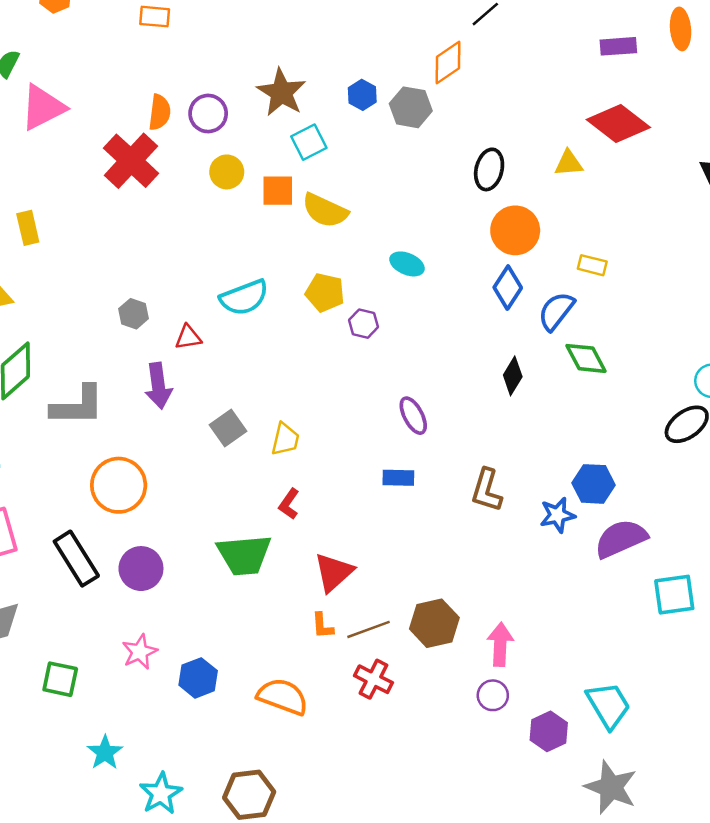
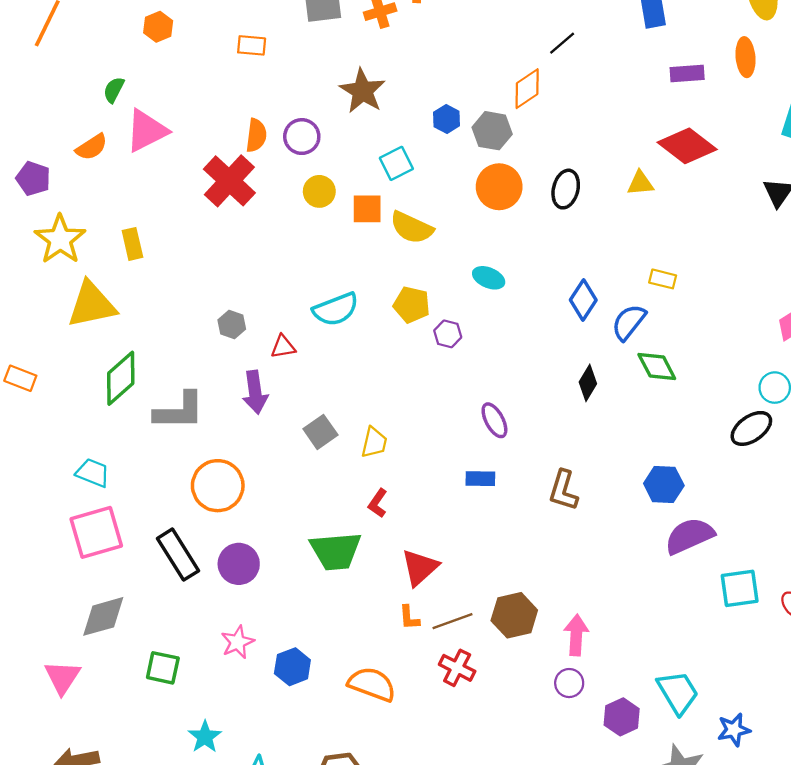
brown star: (281, 92) -> (363, 91), moved
orange circle: (515, 230) -> (499, 187), moved
blue star: (557, 515) -> (734, 730), moved

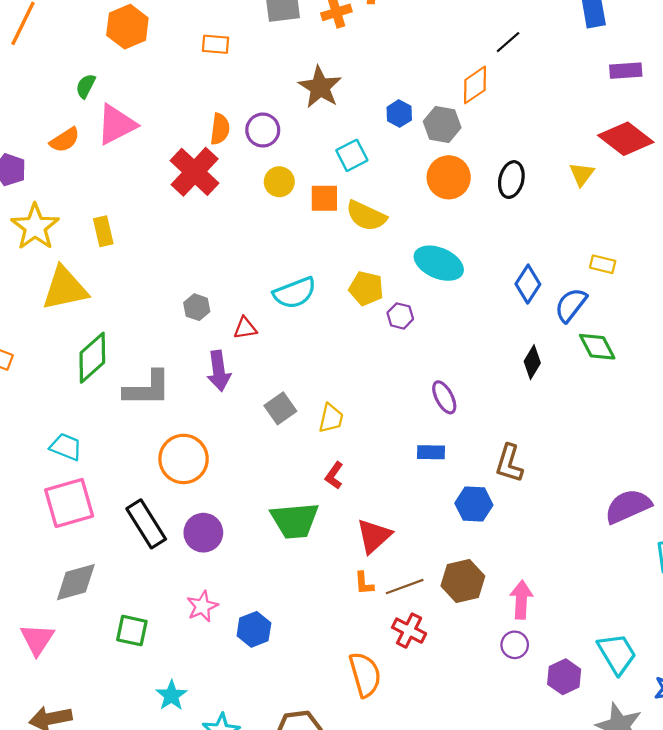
orange hexagon: (158, 27) -> (127, 27), size x1.5
yellow triangle: (640, 183) -> (582, 174), turned -48
cyan ellipse: (489, 278) -> (439, 263), size x1.6
blue hexagon: (664, 484) -> (474, 504), moved
orange semicircle: (372, 684) -> (365, 675), moved, turned 54

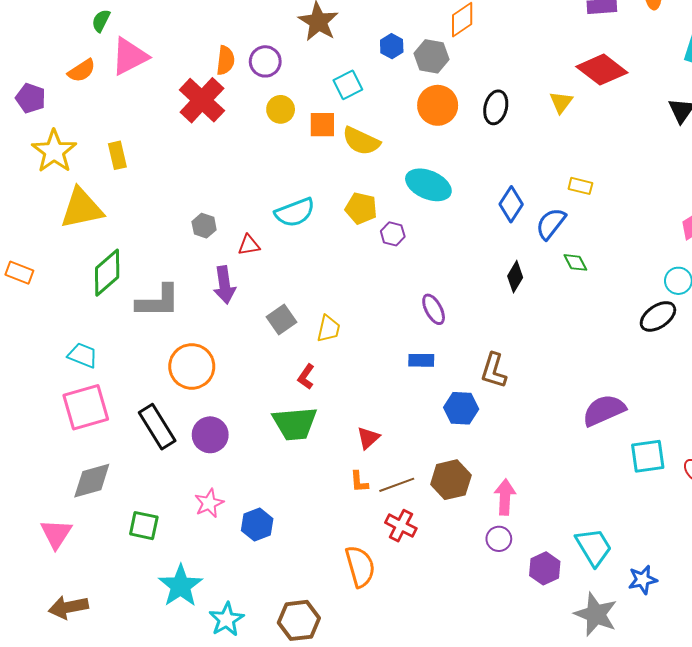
green diamond: (597, 347) -> (575, 262), size x0.7
red L-shape: (334, 475) -> (306, 377), moved
red triangle: (374, 536) -> (368, 438), size x0.7
cyan star: (171, 695) -> (181, 586), size x1.5

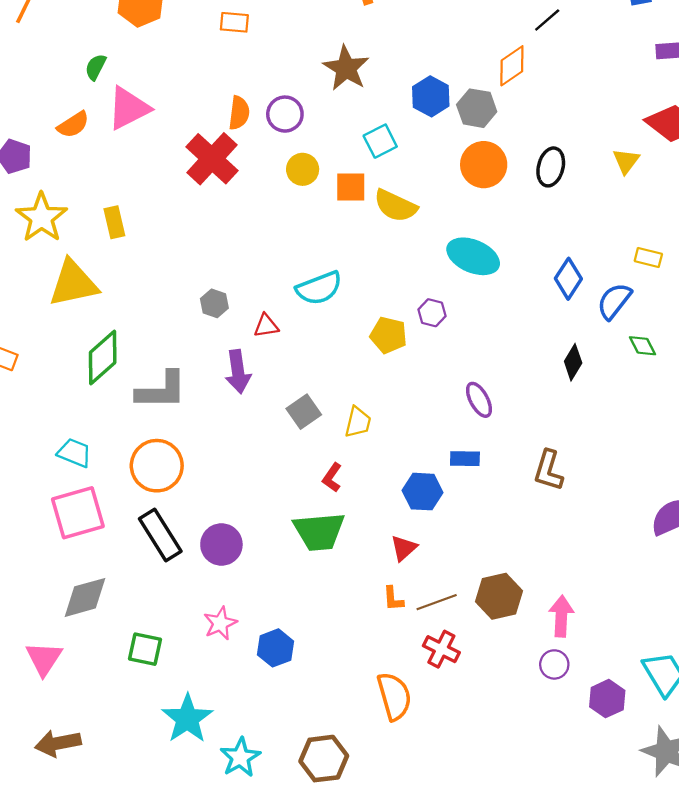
blue hexagon: (392, 46) -> (431, 96), size x1.4
yellow pentagon: (361, 208) -> (388, 335), moved
orange circle: (192, 366) -> (157, 466), moved
blue hexagon: (461, 408) -> (423, 492), moved

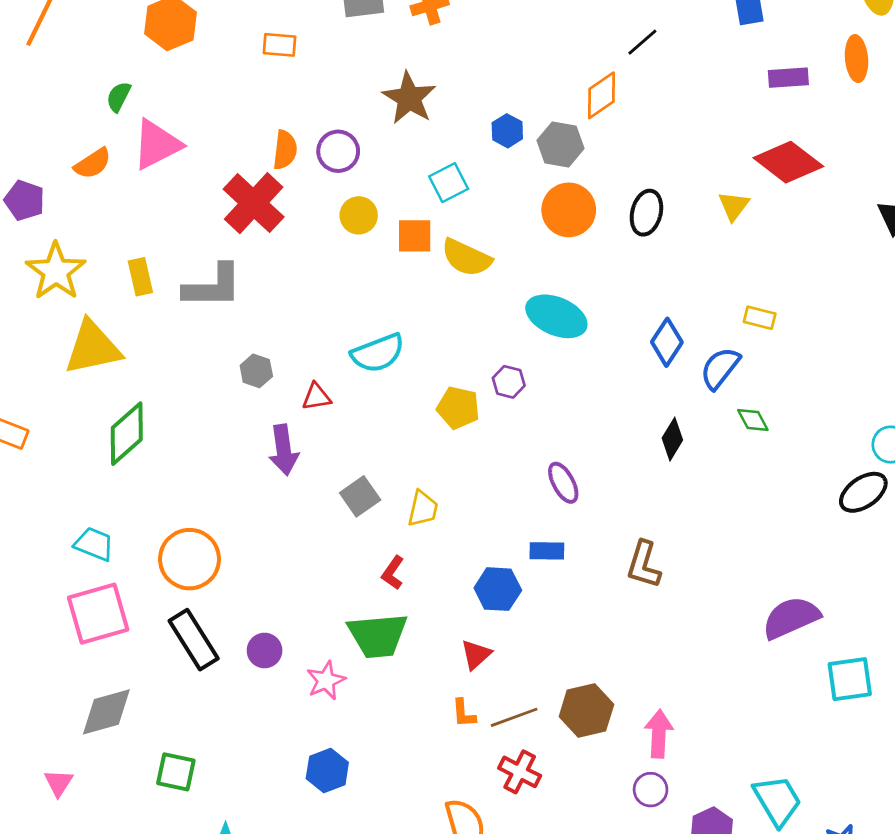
blue hexagon: (431, 96) -> (507, 131), size x0.7
gray L-shape: (161, 390) -> (213, 286), moved
purple circle: (221, 544) -> (265, 650), size x0.7
pink star: (220, 623) -> (326, 680), moved
pink triangle: (44, 659) -> (59, 783), size x0.7

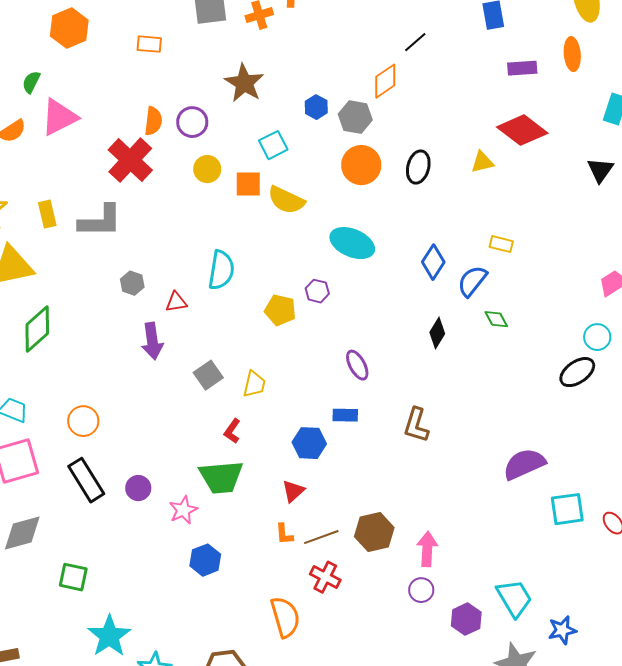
yellow triangle: (734, 206) -> (482, 162), turned 40
cyan semicircle: (378, 353) -> (221, 270), turned -60
orange circle: (190, 559) -> (83, 421), size x0.7
blue hexagon: (327, 771) -> (205, 560), moved

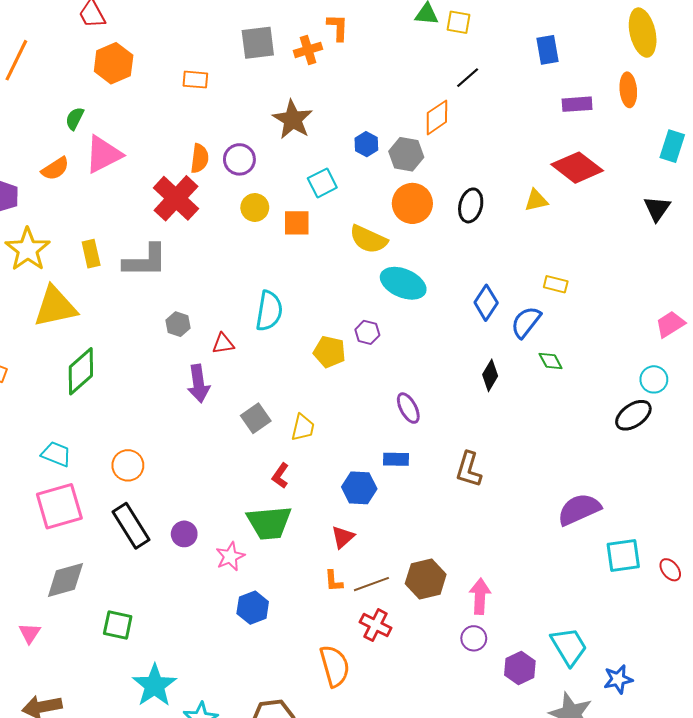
yellow semicircle: (286, 200) -> (368, 239), moved

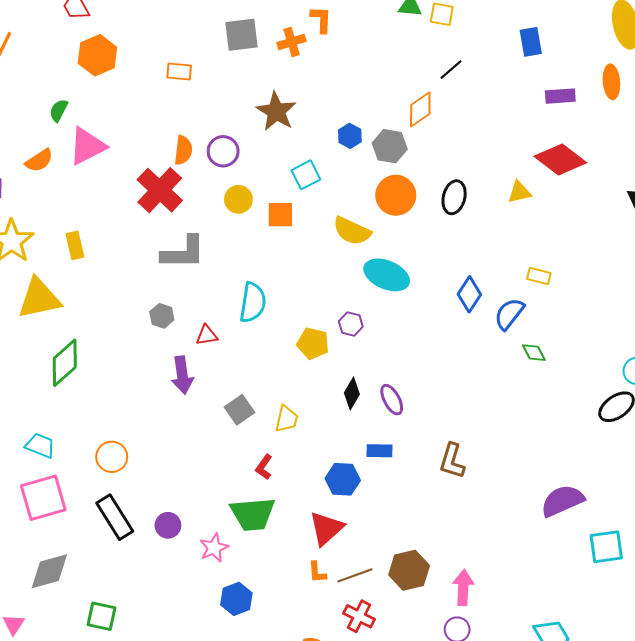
gray L-shape: (145, 261) -> (183, 252), moved
black diamond: (490, 375) -> (352, 393), moved
red triangle: (343, 537) -> (326, 528), size x1.5

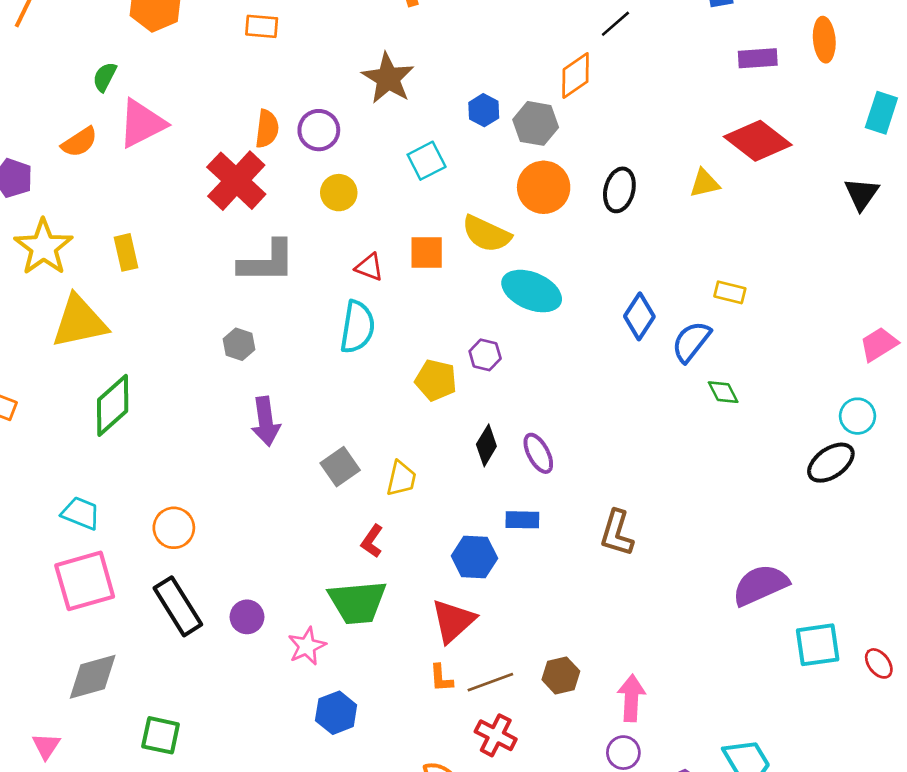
orange square: (280, 215) -> (427, 252), moved
red triangle: (207, 335) -> (369, 267), moved, turned 30
brown hexagon: (409, 570) -> (561, 675), size x0.7

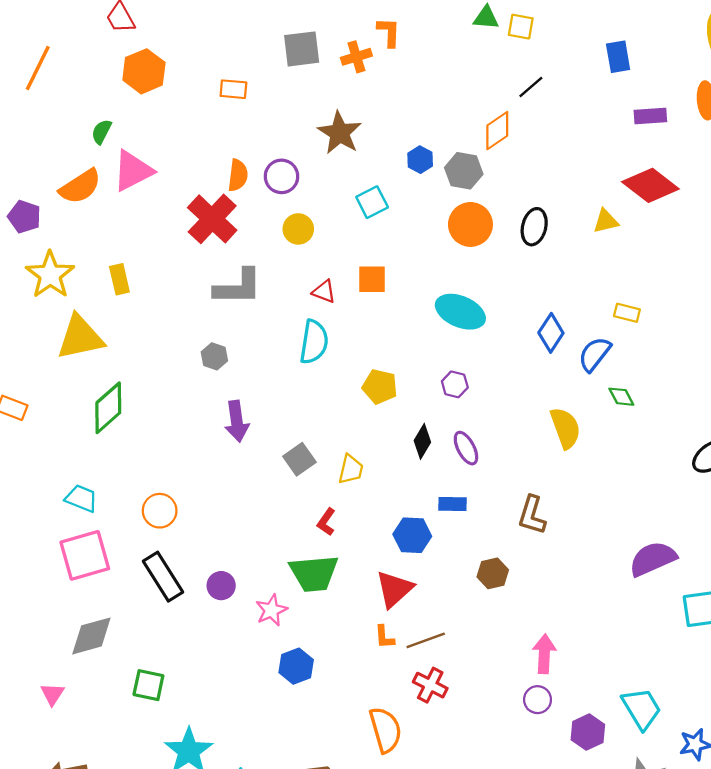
orange semicircle: (79, 142) -> (80, 186), size x1.4
yellow semicircle: (486, 234) -> (565, 428), moved, turned -135
purple hexagon: (485, 355) -> (455, 384), moved
brown hexagon: (561, 675) -> (493, 573), moved

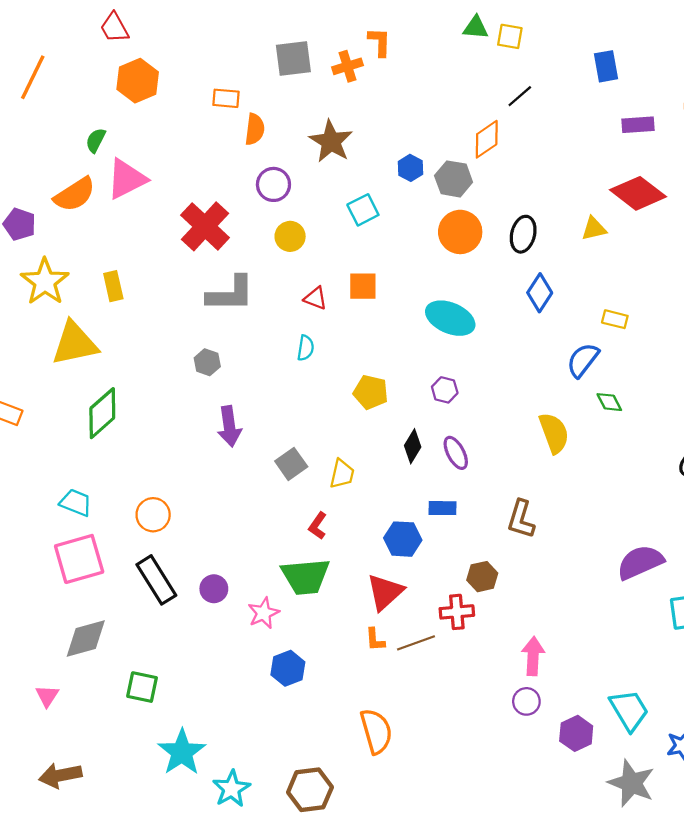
orange semicircle: (238, 175) -> (255, 129), moved
blue diamond: (551, 333) -> (540, 293), moved
cyan semicircle: (314, 342) -> (306, 348), size x0.6
red cross: (430, 685) -> (457, 612), moved, turned -32

